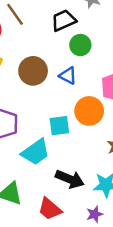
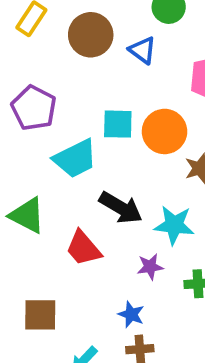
orange circle: (89, 111) -> (165, 131), moved

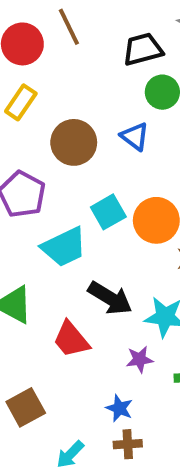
brown circle: (91, 35) -> (74, 142), moved
cyan square: (118, 124) -> (108, 212), turned -32
brown square: (40, 315) -> (26, 407), turned -30

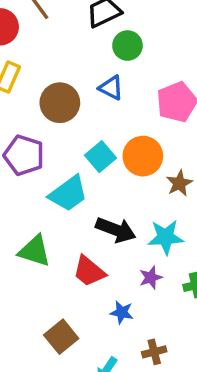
blue star: (119, 408) -> (122, 312), moved

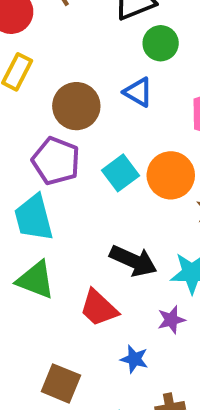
purple pentagon: (24, 155) -> (56, 161), moved
cyan trapezoid: (68, 194) -> (34, 218), moved, turned 108
brown square: (61, 337) -> (61, 383), turned -32

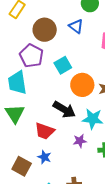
orange circle: (171, 175) -> (82, 85), moved
green triangle: (36, 280) -> (15, 114), turned 30
red trapezoid: (99, 308) -> (44, 131), turned -30
blue star: (134, 359) -> (44, 157), moved

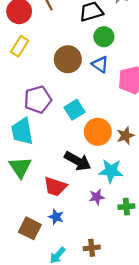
blue triangle: (76, 26) -> (100, 64), moved
brown circle: (45, 30) -> (68, 59), moved
purple pentagon: (31, 56) -> (38, 100), turned 30

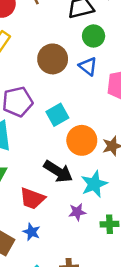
cyan star: (111, 171) -> (94, 184), turned -30

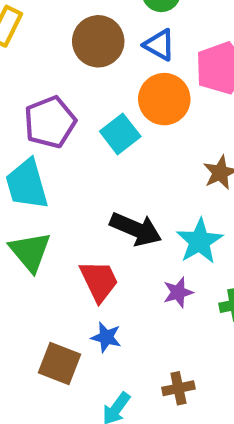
orange circle: (82, 140) -> (164, 99), moved
red trapezoid: (32, 198) -> (99, 281), turned -128

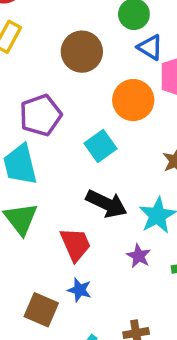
blue triangle: (159, 45) -> (150, 47), moved
cyan square: (120, 134) -> (101, 146), moved
purple star: (178, 292) -> (139, 256), turned -30

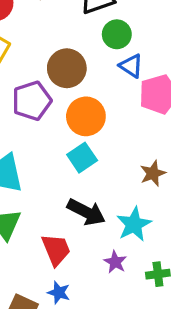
orange circle: (133, 100) -> (86, 116), moved
purple pentagon: (41, 115) -> (32, 101), moved

